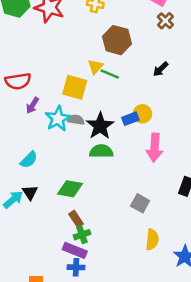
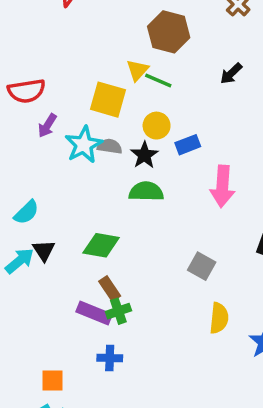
yellow circle: (142, 114) -> (157, 126), moved
black star: (100, 126) -> (144, 155), size x0.7
cyan semicircle: (29, 160) -> (26, 212), moved
purple rectangle: (75, 250) -> (94, 313), moved

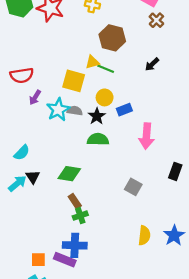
yellow triangle: (137, 70) -> (92, 62), turned 32
purple rectangle: (94, 313) -> (65, 260), moved
yellow semicircle: (219, 318) -> (144, 235), moved
blue cross: (110, 358) -> (75, 245), size x1.5

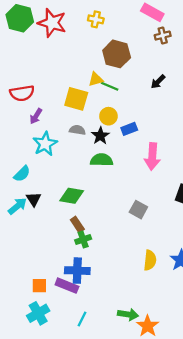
brown cross: (156, 20) -> (163, 36), turned 32
cyan star: (58, 110) -> (45, 144), moved

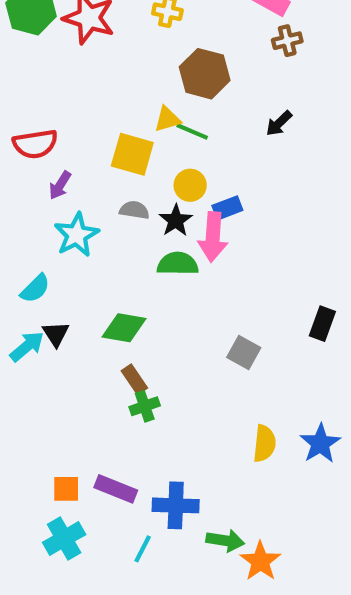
pink arrow: (152, 157) -> (213, 237), moved
blue cross: (77, 271) -> (176, 505), moved

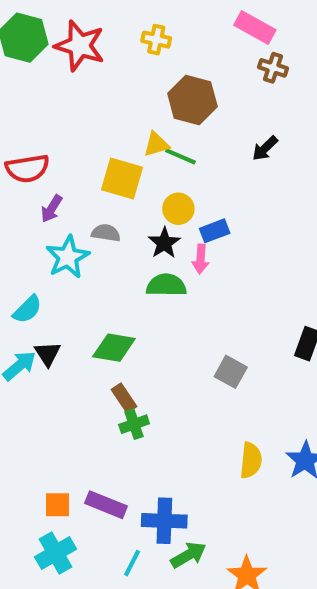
brown cross: (287, 41) -> (273, 68), turned 32
gray semicircle: (134, 210) -> (106, 233), moved
pink arrow: (213, 237) -> (201, 259), size x0.6
green arrow: (225, 541) -> (188, 555), moved, turned -39

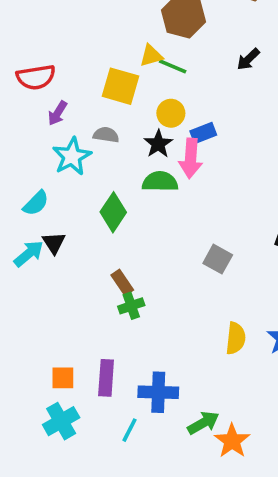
pink arrow: (201, 259) -> (191, 158), size x1.5
green diamond: (114, 348) -> (113, 212), moved, turned -66
purple rectangle: (106, 505) -> (106, 378), turned 72
green arrow: (188, 555) -> (203, 423), moved

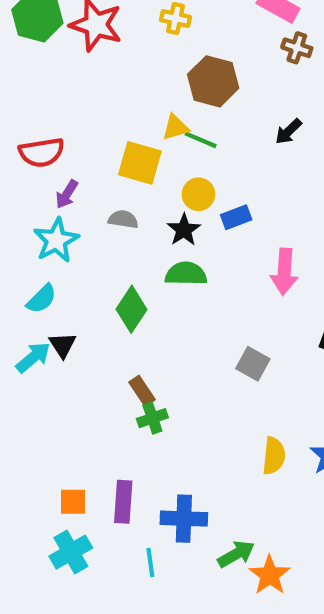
cyan star: (72, 156) -> (56, 240), moved
pink arrow: (191, 158) -> (284, 272), moved
cyan line: (129, 430) -> (150, 562), turned -35

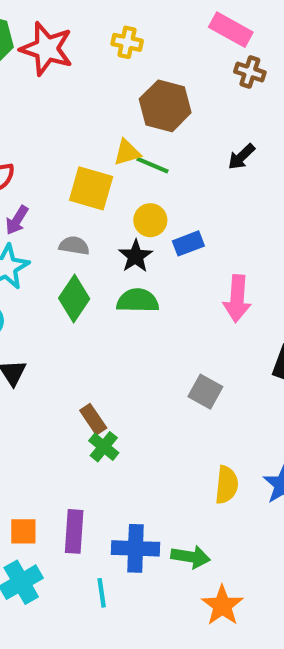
green diamond: (132, 309) -> (74, 299), moved
green cross: (152, 418) -> (104, 447), turned -32
green arrow: (236, 554) -> (191, 557), moved, turned 39

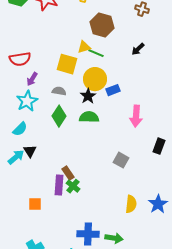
yellow circle: (150, 220) -> (95, 79), size x1.5
orange square: (23, 531) -> (35, 204), moved
purple rectangle: (74, 531) -> (59, 185), moved

